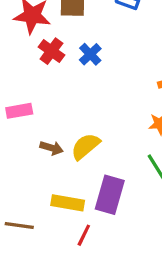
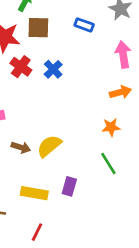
purple rectangle: (110, 195) -> (69, 186), size x0.6
red line: (84, 235) -> (37, 232), moved

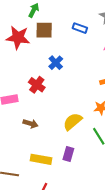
red cross: (21, 67) -> (37, 85), moved
yellow semicircle: (49, 146) -> (73, 122), moved

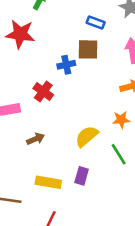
brown square: (44, 30) -> (88, 49), moved
blue cross: (56, 63) -> (66, 65), turned 32
brown arrow: (31, 124) -> (36, 139), turned -40

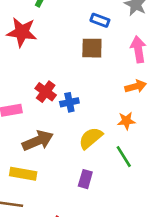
blue cross: (66, 65) -> (69, 102), moved
brown arrow: (36, 139) -> (38, 141), size x1.6
yellow rectangle: (48, 182) -> (23, 174), moved

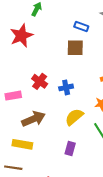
red star: (22, 32) -> (21, 36), turned -30
blue cross: (69, 102) -> (66, 87), moved

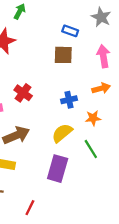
blue cross: (66, 87) -> (69, 100), moved
purple rectangle: (70, 148) -> (58, 169), size x1.6

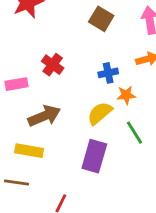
brown square: (63, 55) -> (101, 19), turned 30
orange star: (93, 118) -> (126, 95), moved

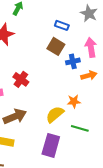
blue cross: (108, 73) -> (73, 61), moved
green line: (135, 133) -> (80, 128), turned -42

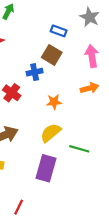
blue cross: (73, 61) -> (35, 72), moved
orange star: (74, 101) -> (54, 102), moved

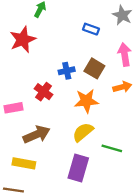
brown square: (52, 55) -> (94, 68), moved
orange star: (54, 102) -> (86, 101), size x1.5

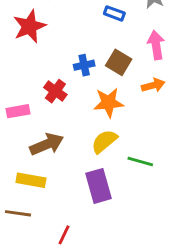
purple rectangle: (78, 168) -> (99, 186), turned -32

